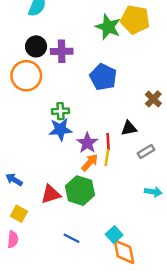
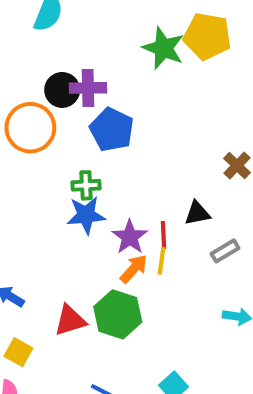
black circle: (36, 46) -> (62, 90), moved
blue pentagon: (103, 77) -> (112, 130), moved

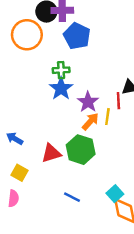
blue star: (86, 215) -> (61, 88), turned -30
red line: (163, 235) -> (118, 101), moved

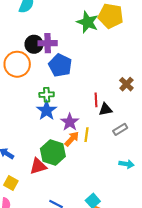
red line: (118, 101) -> (96, 100), moved
green hexagon: (81, 150) -> (53, 152), moved

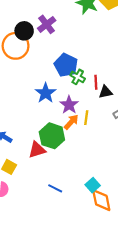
purple cross: (48, 43) -> (47, 24), turned -36
black circle: (34, 44) -> (24, 31), moved
blue pentagon: (60, 65) -> (66, 65), moved
green cross: (47, 95) -> (78, 77), moved, turned 32

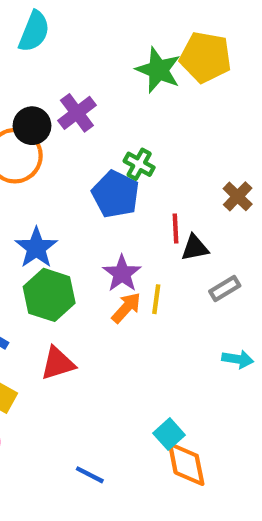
green cross: (78, 77) -> (139, 164), moved
blue star: (46, 93) -> (36, 248), moved
green hexagon: (52, 136) -> (49, 295), moved
blue line: (55, 188) -> (90, 475), moved

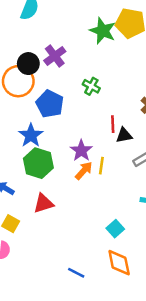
blue pentagon: (116, 194) -> (50, 104), moved
cyan square: (169, 434) -> (115, 229), moved
blue line: (90, 475) -> (76, 273), moved

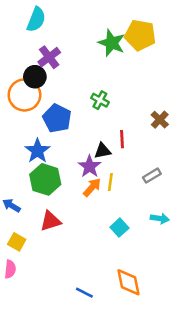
purple cross: (55, 56) -> (49, 57), moved
black triangle: (124, 135) -> (103, 151), moved
cyan square: (115, 229) -> (119, 228), moved

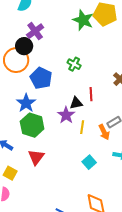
orange arrow: (92, 187) -> (104, 132), moved, turned 112
red triangle: (50, 221) -> (36, 157), turned -36

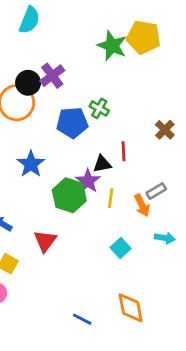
purple cross: (35, 31) -> (52, 76), moved
blue pentagon: (41, 78) -> (72, 123), moved, turned -30
green hexagon: (32, 125) -> (69, 195), moved

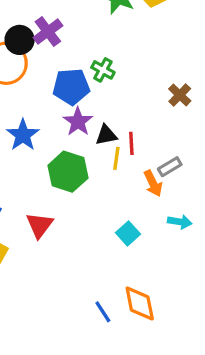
red line: (123, 151) -> (131, 143), moved
purple star: (88, 181) -> (78, 122), moved
yellow line: (111, 198) -> (116, 158), moved
blue line: (82, 319) -> (103, 312), moved, turned 30

